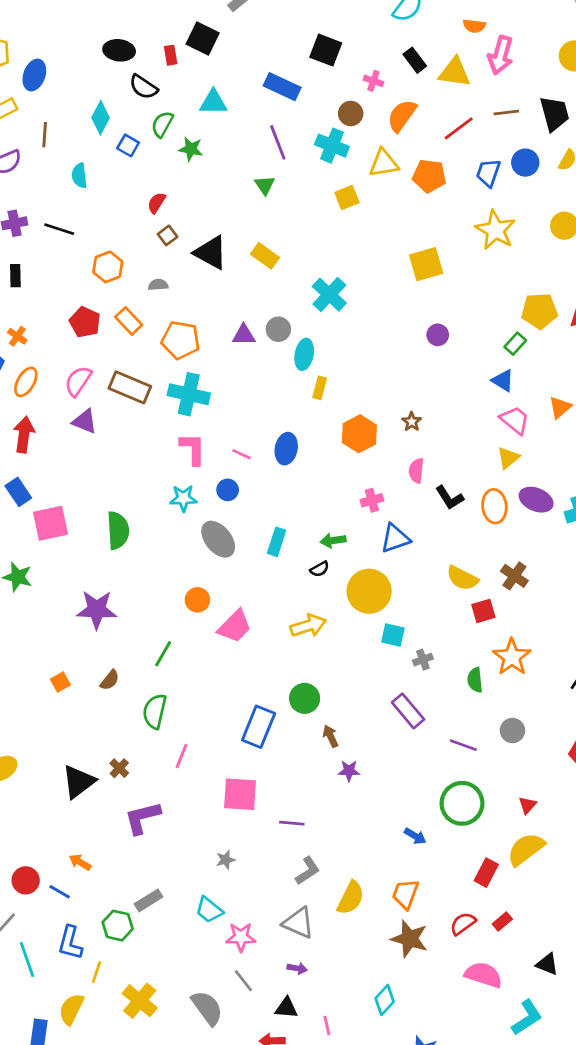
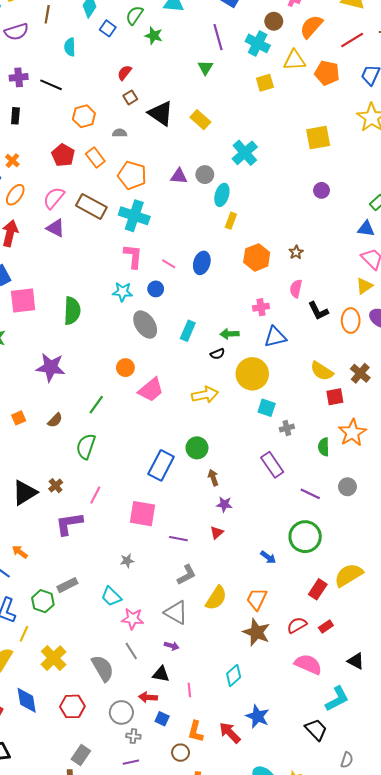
blue triangle: (503, 381) -> (366, 229), turned -30
pink line: (181, 756) -> (95, 495), moved
red triangle: (527, 805) -> (217, 533), moved

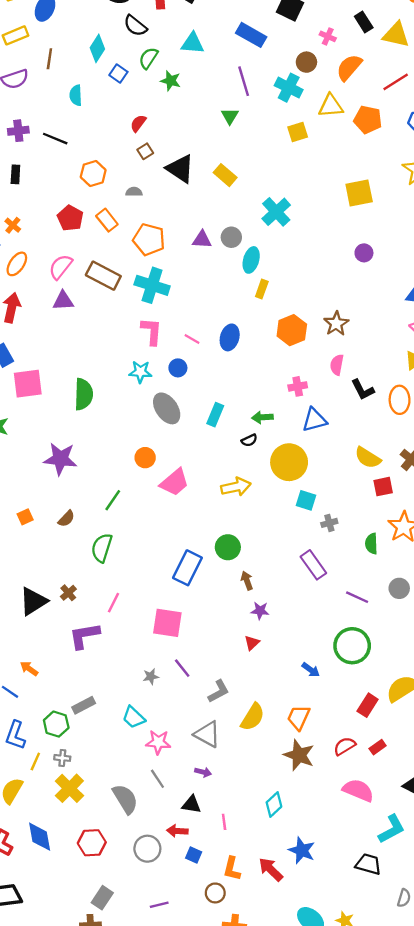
purple triangle: (56, 228) -> (63, 301), turned -30
brown star: (296, 252) -> (336, 324), size x1.5
purple line: (178, 539) -> (182, 668), moved, turned 42
black trapezoid: (316, 730) -> (368, 864), turned -30
gray cross: (133, 736) -> (62, 758), moved

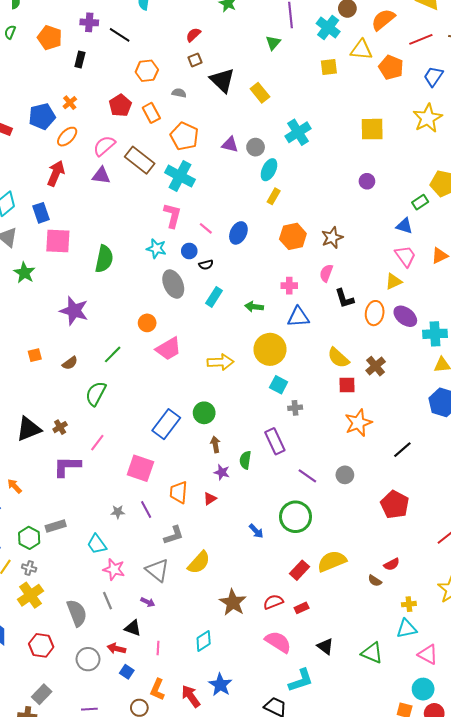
black semicircle: (249, 440) -> (206, 265), moved
green semicircle: (371, 544) -> (245, 460), moved
orange trapezoid: (299, 717) -> (179, 492), moved, turned -30

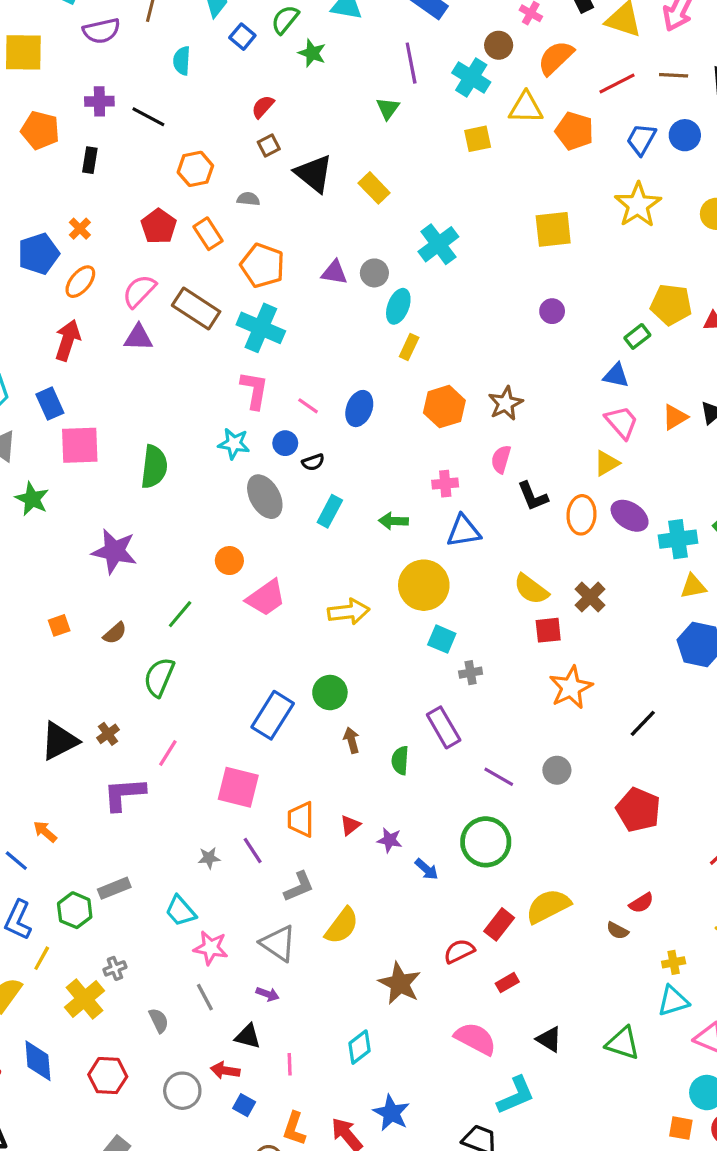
purple star: (222, 472) -> (390, 840), moved
gray cross: (29, 568) -> (115, 968), moved, turned -32
red semicircle: (273, 602) -> (459, 951), moved
gray semicircle: (77, 613) -> (159, 1020), size x0.6

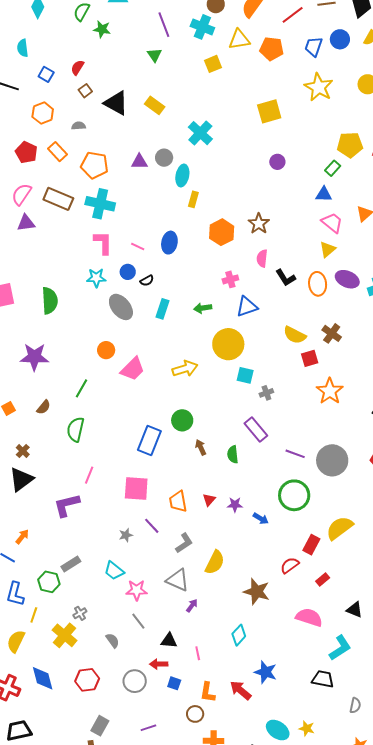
blue square: (242, 37) -> (46, 74), moved
brown cross: (108, 734) -> (23, 451), moved
gray circle: (557, 770) -> (332, 460), moved, size x1.8
orange arrow: (45, 832) -> (22, 537), turned 98
purple arrow: (268, 994) -> (192, 606), moved, turned -64

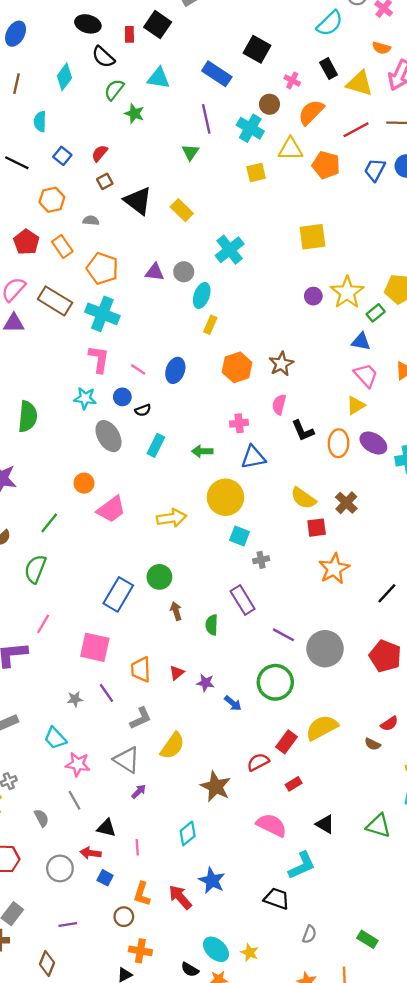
yellow star: (319, 87) -> (347, 292), moved

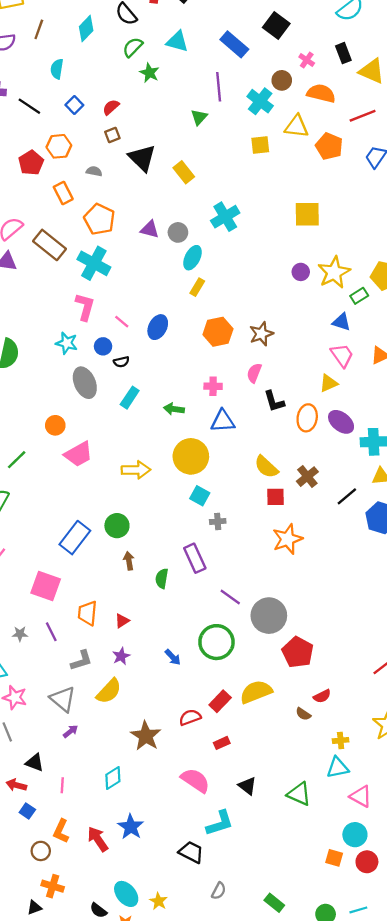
orange semicircle: (311, 112) -> (321, 93), turned 52
red pentagon: (26, 242) -> (31, 163), moved
black line: (387, 593) -> (347, 496), moved
red pentagon: (385, 656) -> (298, 652), moved
purple star: (206, 683) -> (121, 656), moved, turned 30

